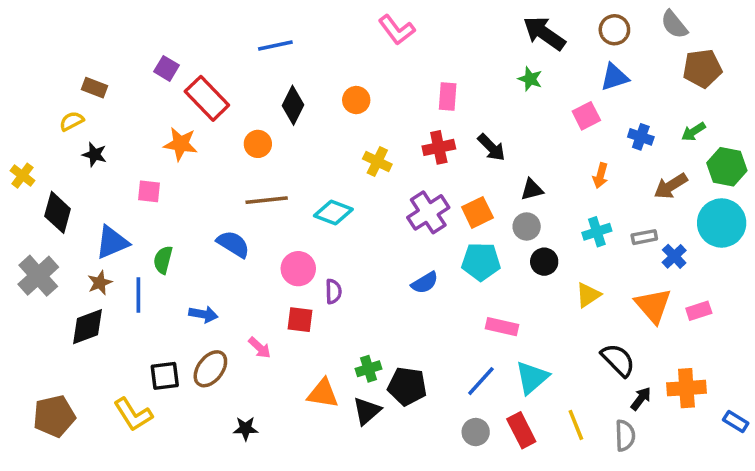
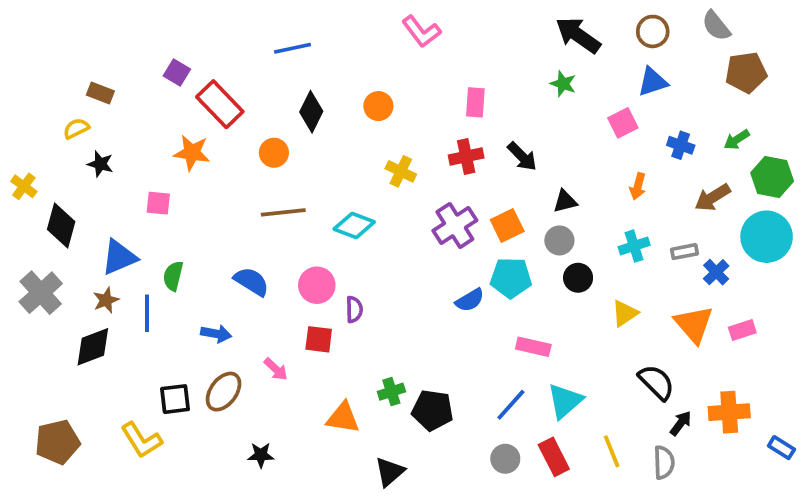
blue semicircle: (233, 244) -> (252, 281), moved
blue semicircle: (425, 283) -> (470, 300), moved
black triangle: (367, 411) -> (390, 472), moved

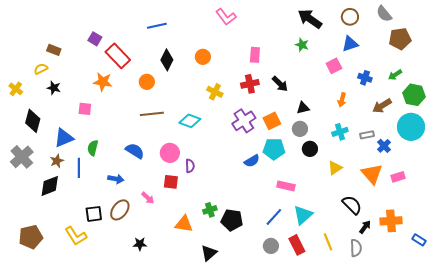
yellow cross: (24, 186) -> (16, 89), moved

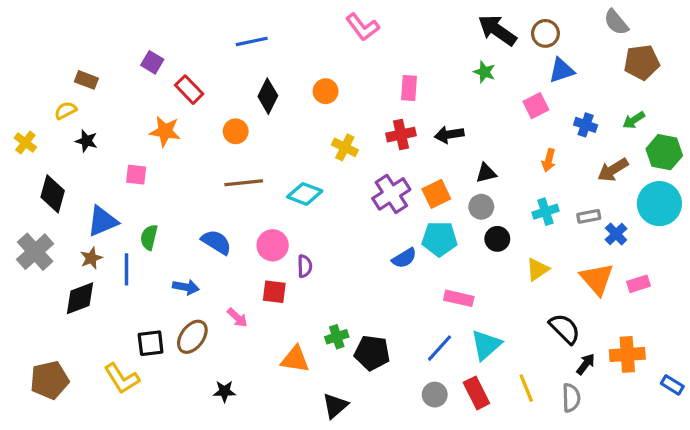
brown circle: (350, 17) -> (545, 33), moved
red rectangle: (118, 56) -> (189, 90), size x0.7
black arrow: (280, 84) -> (449, 135), turned 126

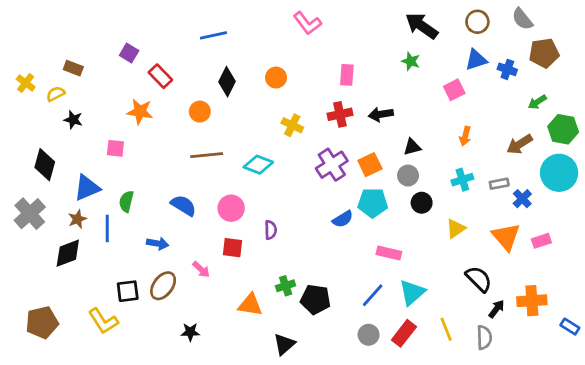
brown circle: (545, 33) -> (477, 22), moved
blue cross: (586, 125) -> (507, 69), moved
yellow cross: (25, 143) -> (26, 83), moved
purple semicircle: (305, 266) -> (271, 230), moved
red rectangle: (476, 393) -> (404, 333), turned 65

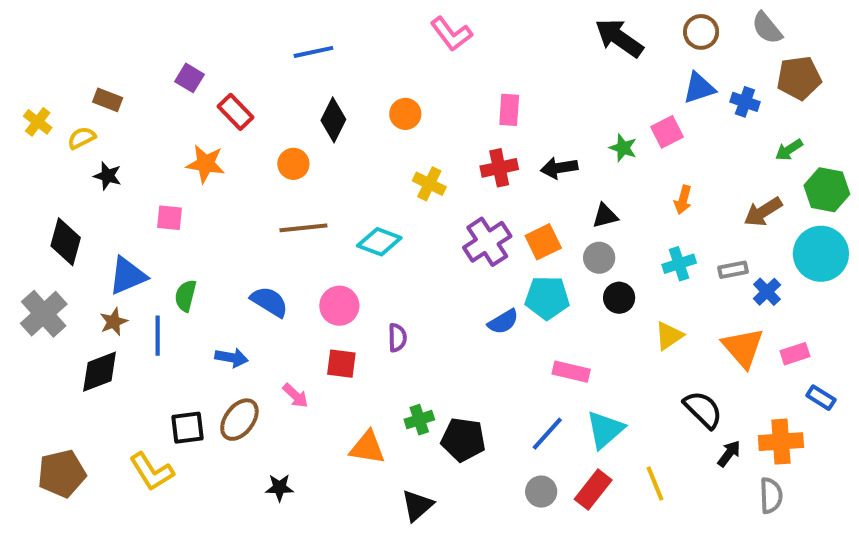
green star: (411, 61) -> (623, 148), moved
blue rectangle: (570, 327) -> (821, 398), moved
gray semicircle: (484, 337) -> (771, 496), moved

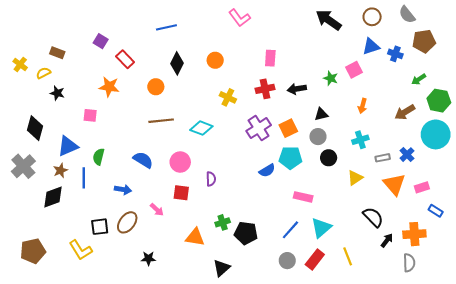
gray rectangle: (733, 270) -> (383, 158), moved

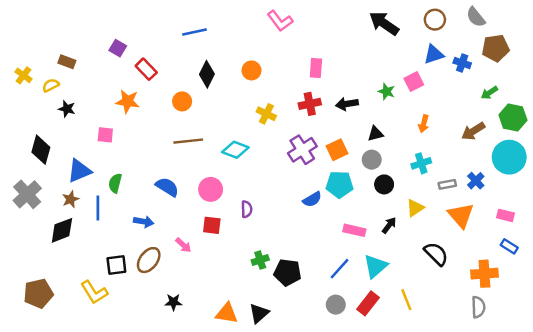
pink rectangle: (422, 187) -> (506, 215), moved, turned 32
orange triangle: (195, 237) -> (227, 313), moved
black arrow: (387, 240) -> (389, 225), moved

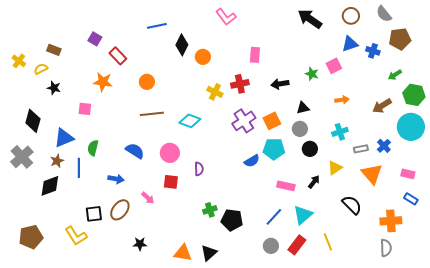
black diamond: (207, 74) -> (182, 45), moved
red cross: (310, 104) -> (240, 84), moved
orange arrow: (424, 124) -> (342, 100), turned -112

